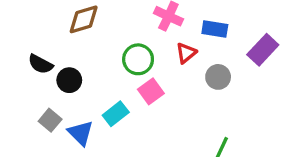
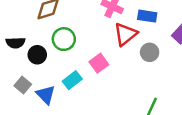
red triangle: (186, 53) -> (125, 34), size x1.5
green circle: (138, 59) -> (64, 39), moved
black semicircle: (40, 64) -> (16, 43), turned -30

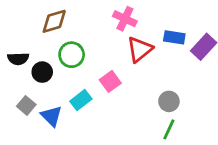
blue rectangle: (147, 16) -> (174, 37), moved
gray circle: (150, 52) -> (169, 101), moved

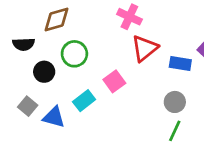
blue rectangle: (174, 37) -> (180, 63), moved
black semicircle: (18, 59) -> (24, 44), moved
blue triangle: (52, 116) -> (54, 117), turned -30

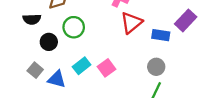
pink square: (114, 81) -> (106, 68), moved

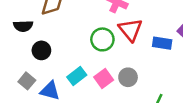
red triangle: (131, 23) -> (130, 30), turned -30
green circle: (74, 27) -> (102, 39), moved
gray circle: (156, 67) -> (128, 77), moved

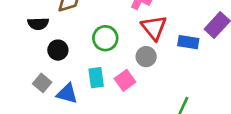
green circle: (102, 39) -> (105, 38), moved
cyan rectangle: (77, 76) -> (96, 78), turned -60
gray circle: (128, 77) -> (146, 57), moved

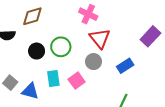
blue rectangle: (188, 42) -> (125, 66), moved, turned -42
black circle: (58, 50) -> (37, 51), moved

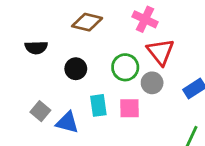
brown diamond: (32, 16) -> (87, 22), moved, turned 30
green circle: (61, 47) -> (125, 67), moved
pink square: (77, 81) -> (129, 108), turned 35

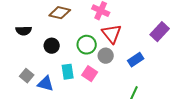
pink square: (129, 108) -> (90, 74), turned 35

